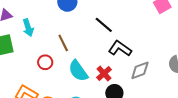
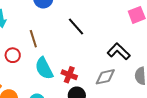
black L-shape: (120, 48) -> (119, 51), moved
red cross: (104, 74) -> (69, 75), turned -35

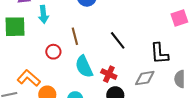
black line: (76, 27) -> (118, 40), moved
black L-shape: (119, 51) -> (159, 53), turned -140

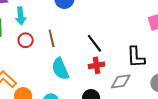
red circle: (53, 52) -> (26, 40), moved
red cross: (109, 74) -> (96, 65), moved, turned -35

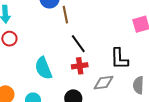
brown line: (52, 38) -> (65, 15), moved

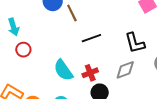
black line: (78, 44) -> (91, 38), turned -60
red cross: (80, 66) -> (90, 73), moved

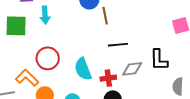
red circle: (23, 50) -> (48, 58), moved, size x1.5
gray diamond: (125, 70) -> (132, 69), moved

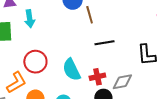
gray diamond: (132, 69) -> (122, 82), moved
orange L-shape: (27, 78) -> (16, 83), turned 110

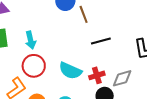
cyan arrow: (30, 19) -> (31, 40), moved
cyan semicircle: (71, 70) -> (70, 71), turned -35

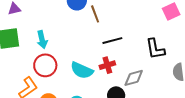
red cross: (97, 75) -> (107, 65), moved

